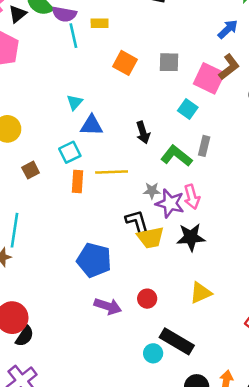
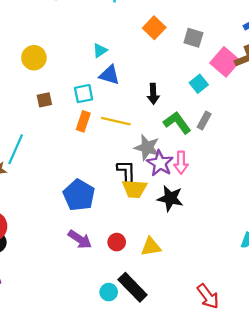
gray star: (152, 191) -> (147, 148), size x1.6
yellow triangle: (201, 293) -> (151, 247), moved

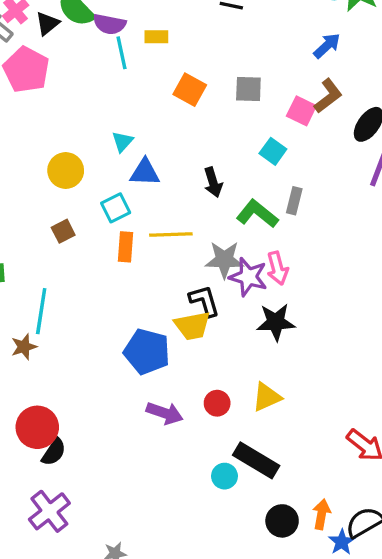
yellow circle: (34, 58) -> (66, 170), moved
pink square: (225, 62) -> (301, 111), size x0.7
yellow trapezoid: (134, 189) -> (192, 326), moved

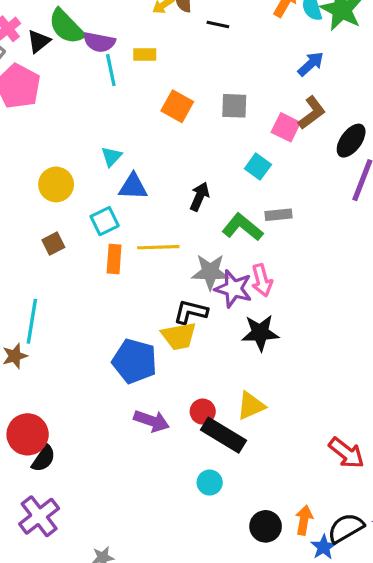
black arrow: (213, 182) -> (200, 196), turned -140
gray rectangle: (294, 201) -> (278, 215), turned 70
black L-shape: (204, 301) -> (191, 312), turned -60
black rectangle: (256, 460) -> (224, 435), moved

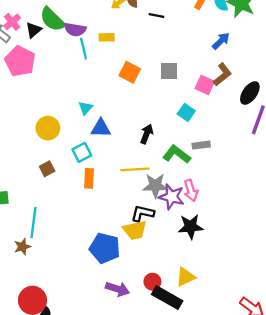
yellow line: (158, 247) -> (135, 169), moved

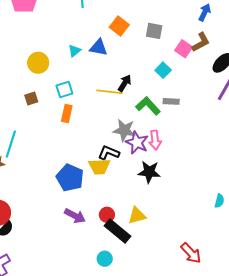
blue arrow: (221, 41) -> (205, 12), turned -30
blue triangle: (101, 128) -> (99, 47), moved
yellow line: (135, 169) -> (109, 92), moved

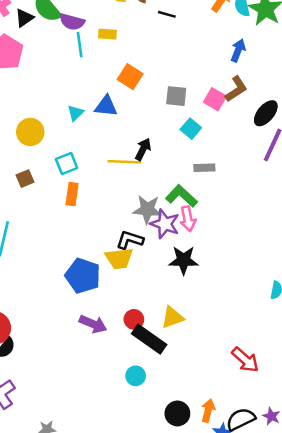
gray square: (154, 31) -> (176, 96), moved
green L-shape: (148, 106) -> (181, 196), moved

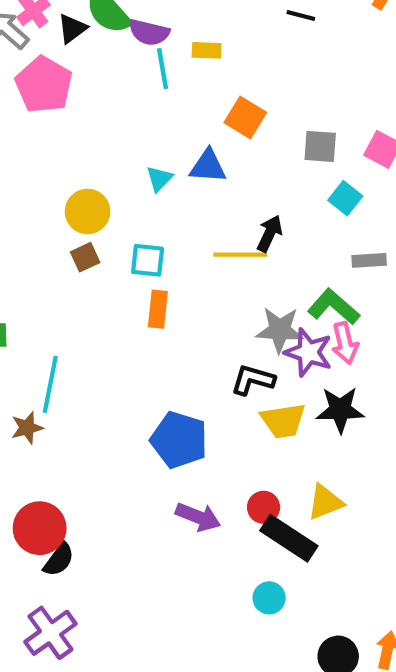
cyan square: (67, 163) -> (148, 260), turned 30
brown square: (25, 179) -> (85, 257), moved
yellow trapezoid: (119, 258) -> (283, 421), moved

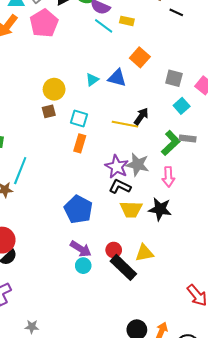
cyan line: (162, 69) -> (104, 26), turned -54
green L-shape: (334, 307) -> (171, 143), moved, turned 85
purple star: (308, 352) -> (117, 167), moved
cyan circle: (269, 598) -> (83, 266), moved

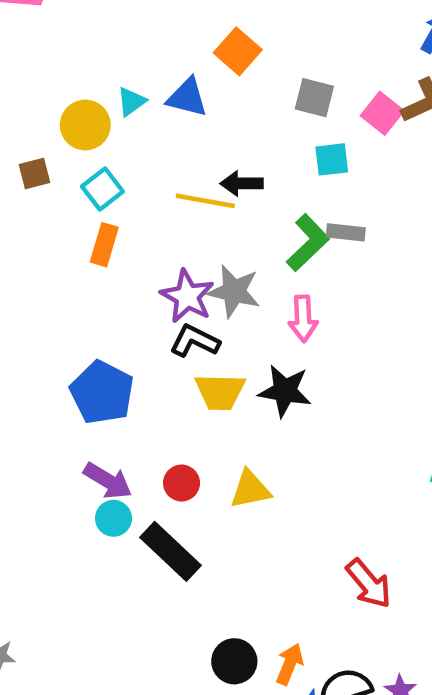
yellow circle: (54, 89) -> (85, 125), moved
cyan square: (182, 106) -> (332, 159), turned 35
black arrow: (141, 116) -> (242, 183), turned -126
cyan square: (79, 119) -> (102, 189), turned 36
black rectangle: (123, 267) -> (171, 551), moved

